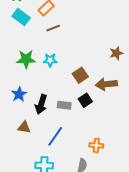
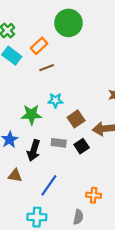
green star: (26, 59) -> (31, 115), moved
cyan star: (50, 60) -> (55, 100), moved
gray rectangle: (64, 105) -> (59, 143), moved

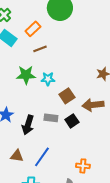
green star: (31, 115) -> (26, 75), moved
brown triangle: (15, 176) -> (17, 156), moved

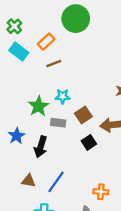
green star: (26, 75) -> (38, 106), moved, turned -30
gray rectangle: (51, 118) -> (58, 123), moved

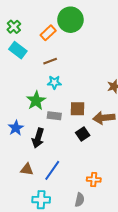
orange rectangle: (46, 42) -> (48, 33), moved
cyan star: (63, 96) -> (54, 82), moved
brown square: (83, 115) -> (78, 109), turned 35

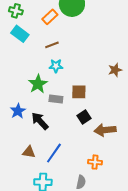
green cross: (14, 27) -> (16, 11), turned -32
brown arrow: (104, 118) -> (105, 130), moved
black arrow: (38, 138) -> (40, 121), turned 120

